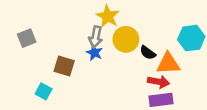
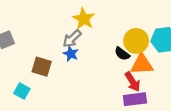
gray arrow: (96, 37) -> (72, 39), turned 36
yellow circle: (126, 39) -> (136, 41), moved
red arrow: (159, 82) -> (133, 82), turned 48

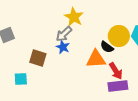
orange triangle: (142, 64) -> (96, 59), moved
cyan square: (22, 91) -> (21, 79), turned -32

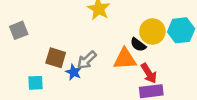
gray arrow: (64, 34) -> (87, 60), moved
blue star: (63, 47) -> (74, 72), moved

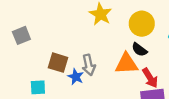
yellow circle: (152, 32) -> (142, 24), moved
gray arrow: (87, 60) -> (89, 65), turned -60

